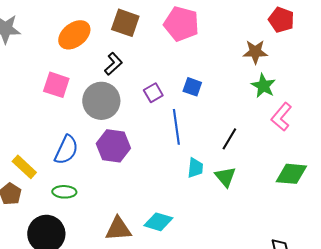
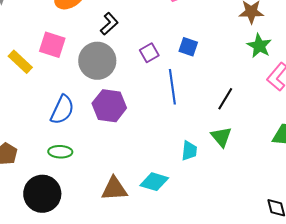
yellow rectangle: (24, 167) -> (20, 62), moved
cyan trapezoid: (195, 168) -> (189, 151), moved

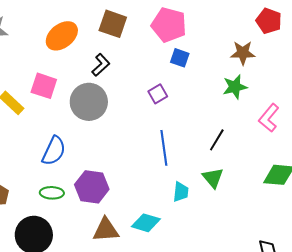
green star: (259, 46) -> (235, 87), moved, turned 30
blue square: (188, 47) -> (180, 58), moved
purple square: (149, 53) -> (158, 94), moved
blue line: (172, 87) -> (164, 148), moved
purple hexagon: (109, 106) -> (92, 187), moved

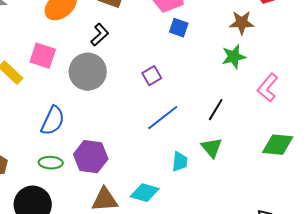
purple square: (158, 94) -> (152, 76), moved
blue line: (164, 148) -> (163, 118), turned 60

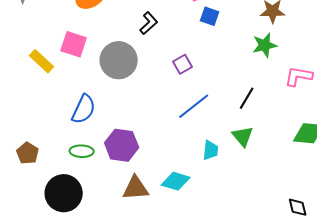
black L-shape: (100, 35) -> (149, 23), moved
pink L-shape: (268, 88) -> (299, 76), turned 60

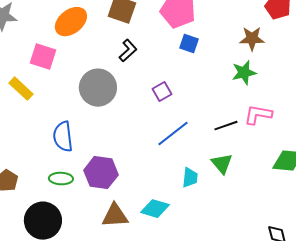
pink square: (74, 44) -> (43, 57), moved
pink L-shape: (299, 76) -> (258, 115), moved
black line: (247, 98) -> (226, 126), turned 40
blue semicircle: (84, 109) -> (63, 137), turned 148

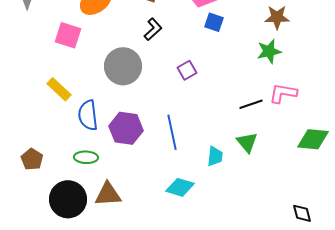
yellow rectangle: (21, 89) -> (59, 89), moved
blue line: (173, 134) -> (172, 132), moved, turned -64
purple hexagon: (101, 173) -> (126, 128), moved
brown triangle: (115, 216) -> (108, 194), moved

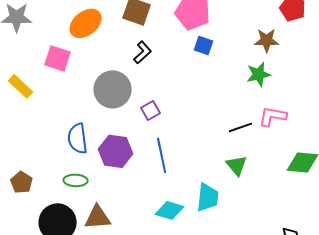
purple square: (187, 70) -> (151, 110), moved
yellow rectangle: (59, 89) -> (21, 86), moved
cyan trapezoid: (215, 156) -> (208, 197), moved, size x1.4

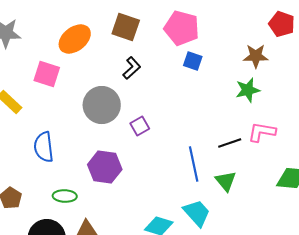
blue semicircle: (78, 138) -> (44, 147), moved
blue line: (162, 155) -> (194, 164), moved
cyan trapezoid: (208, 197) -> (197, 213), turned -48

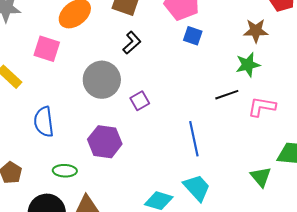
black line: (230, 143) -> (227, 95), moved
green triangle: (226, 181) -> (261, 177), moved

